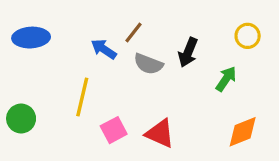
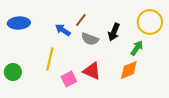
yellow circle: (248, 36) -> (150, 22), size x1.6
orange diamond: (243, 132) -> (129, 70), moved
red triangle: (160, 133) -> (92, 71), moved

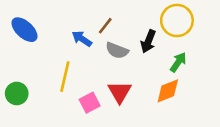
yellow circle: (150, 22) -> (177, 21), moved
blue ellipse: (19, 23) -> (24, 30), turned 45
red triangle: (92, 71) -> (120, 92), turned 36

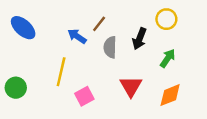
yellow circle: (177, 21) -> (166, 19), size x0.7
gray semicircle: (117, 50) -> (110, 47), turned 70
orange diamond: (168, 91) -> (170, 95), moved
red triangle: (120, 92) -> (131, 86), moved

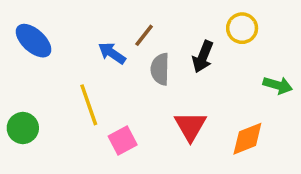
green arrow: (168, 58) -> (278, 85), moved, turned 72
yellow line: (61, 72) -> (89, 105), turned -32

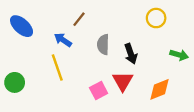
brown line: (144, 35) -> (79, 19), moved
blue arrow: (112, 53) -> (63, 40), moved
black arrow: (203, 57) -> (131, 54), moved, turned -42
pink square: (123, 140) -> (99, 91), moved

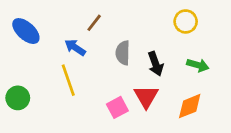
green arrow: (179, 55) -> (198, 65), moved

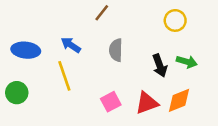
brown line: (94, 23) -> (102, 13), moved
blue ellipse: (26, 31) -> (26, 50), moved, turned -36
black arrow: (156, 64) -> (160, 66), moved
red triangle: (146, 97) -> (147, 103), moved, turned 40

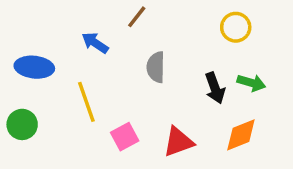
blue arrow: (71, 45) -> (95, 43), moved
pink square: (111, 102) -> (125, 137), moved
red triangle: (147, 103) -> (178, 142), moved

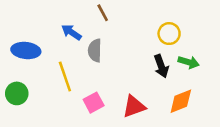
brown line: (137, 17) -> (103, 13), turned -66
yellow circle: (236, 27) -> (169, 34), moved
gray semicircle: (156, 67) -> (95, 50), moved

